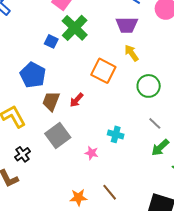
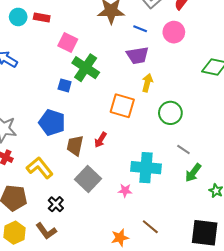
yellow arrow: (131, 53) -> (147, 83), turned 60
cyan cross: (116, 134) -> (146, 168), size x1.8

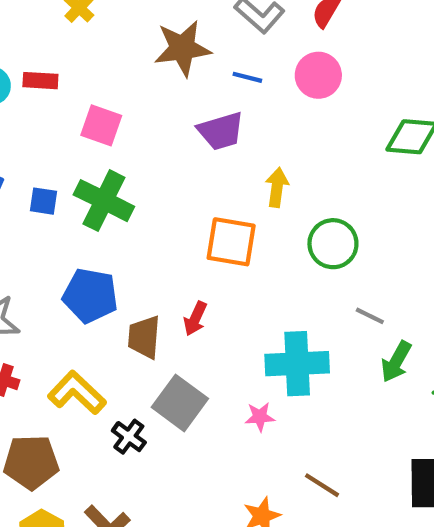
purple trapezoid: (138, 55) -> (221, 131), moved
green cross: (86, 68) -> (104, 201), moved
blue square: (65, 85) -> (44, 201), moved
black cross: (56, 204) -> (129, 437), moved

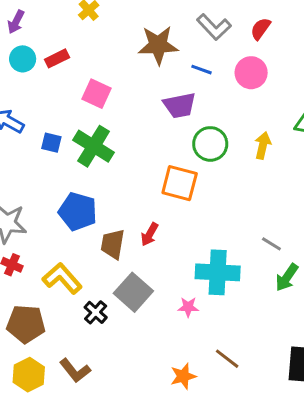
red rectangle: (40, 81) -> (57, 58), turned -35
yellow arrow: (277, 187) -> (263, 145), moved
green circle: (333, 244) -> (210, 144), moved

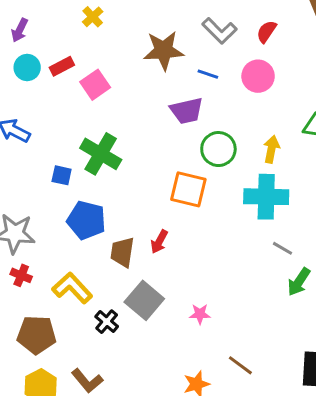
pink square: (96, 94) -> (95, 85), moved, turned 32
blue square: (51, 143) -> (62, 175), moved
cyan cross: (218, 272) -> (266, 197), moved

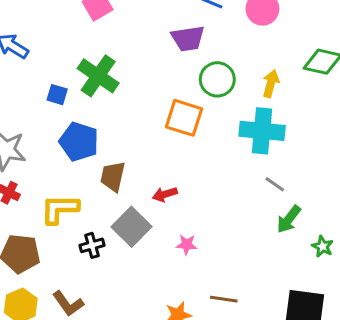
red arrow: (159, 242) -> (165, 194), moved, turned 40
yellow L-shape: (72, 288) -> (60, 209), turned -51
black cross: (107, 322) -> (92, 245), turned 30
brown line: (240, 365) -> (224, 299), turned -32

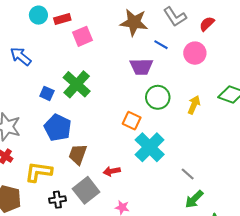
orange square: (184, 118) -> (132, 121), size x0.7
cyan cross: (262, 131) -> (150, 147), moved, turned 32

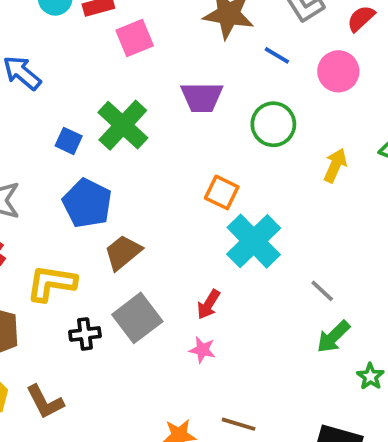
purple trapezoid: (141, 67) -> (202, 97), moved
green circle: (158, 97) -> (273, 124), moved
brown trapezoid: (78, 154) -> (123, 252), turned 30
red arrow: (112, 171) -> (208, 304), moved, turned -49

